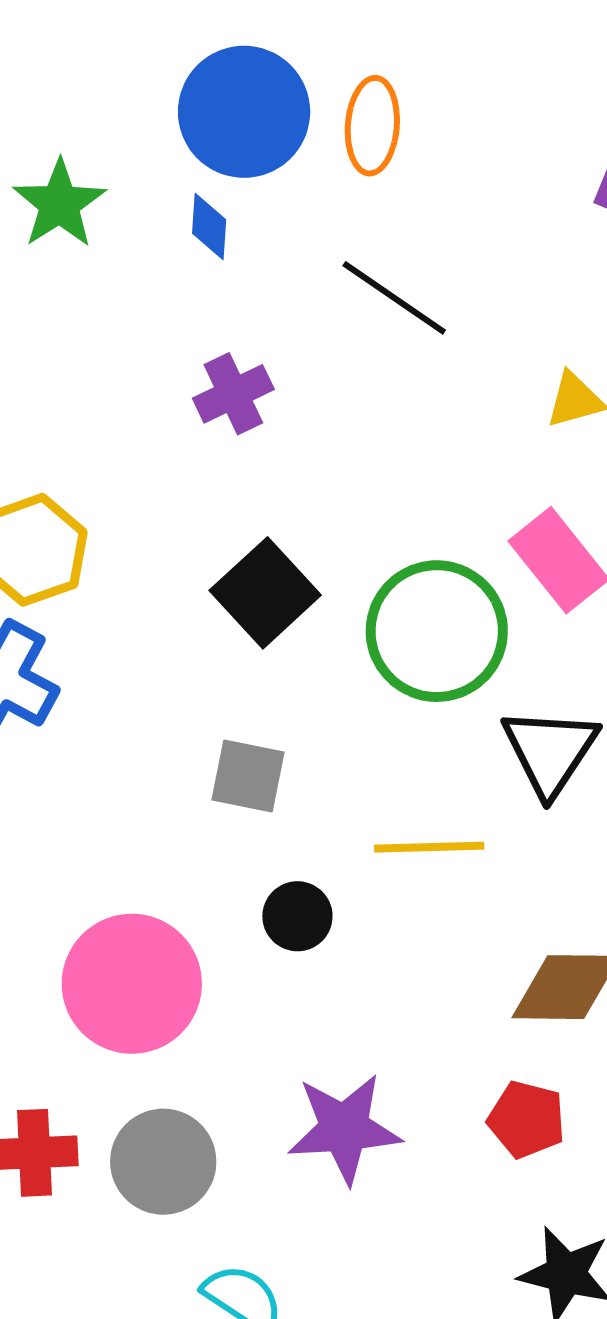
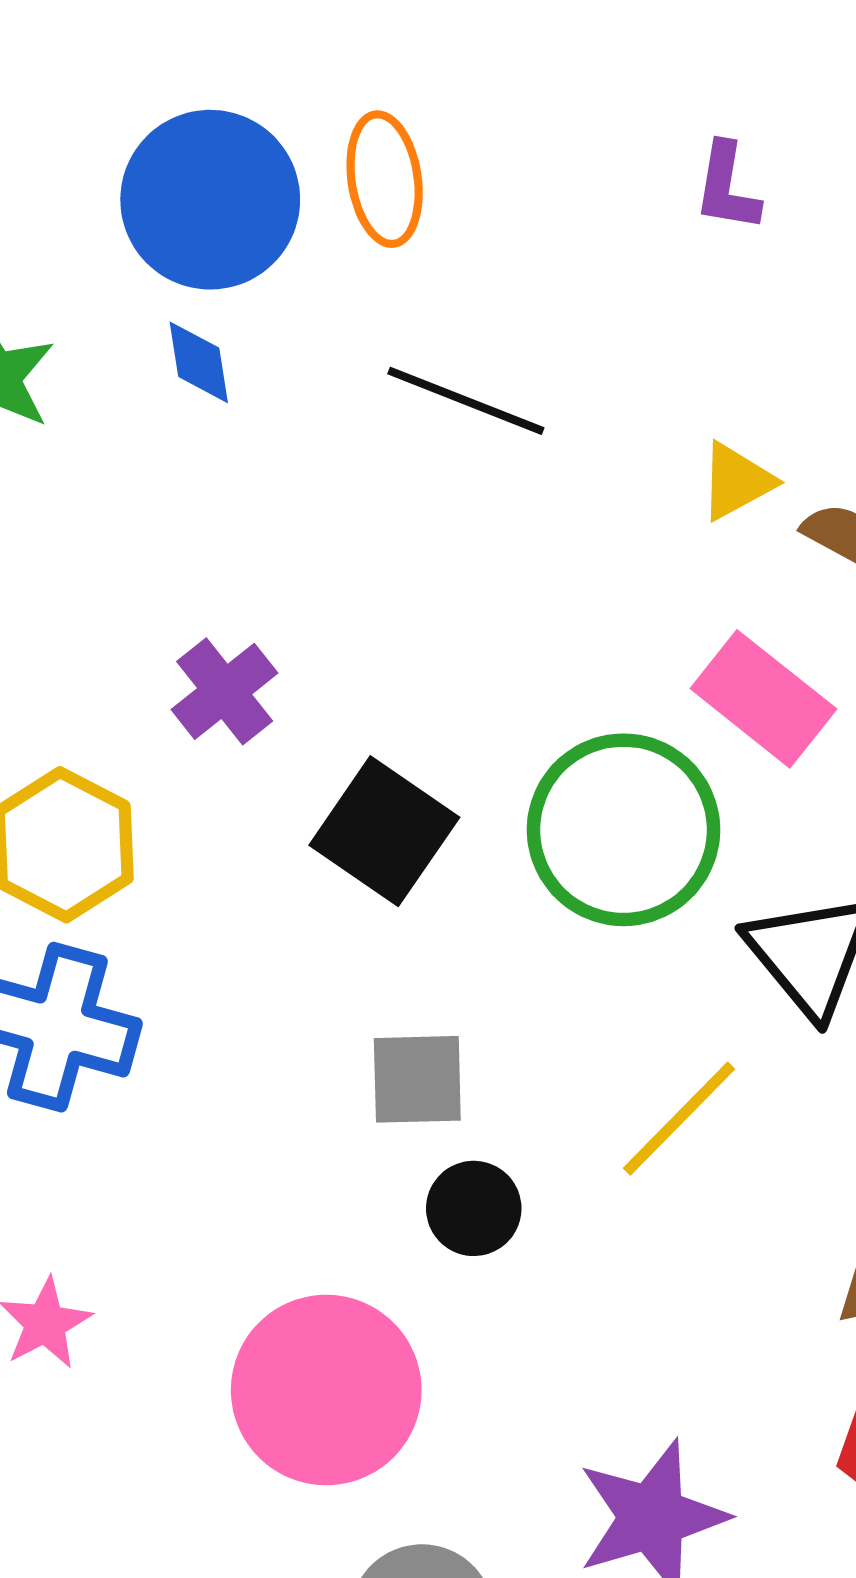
purple cross: (233, 394) -> (225, 691), moved
yellow line: (429, 847) -> (679, 1119), turned -31
black circle: (297, 916) -> (474, 1208), moved

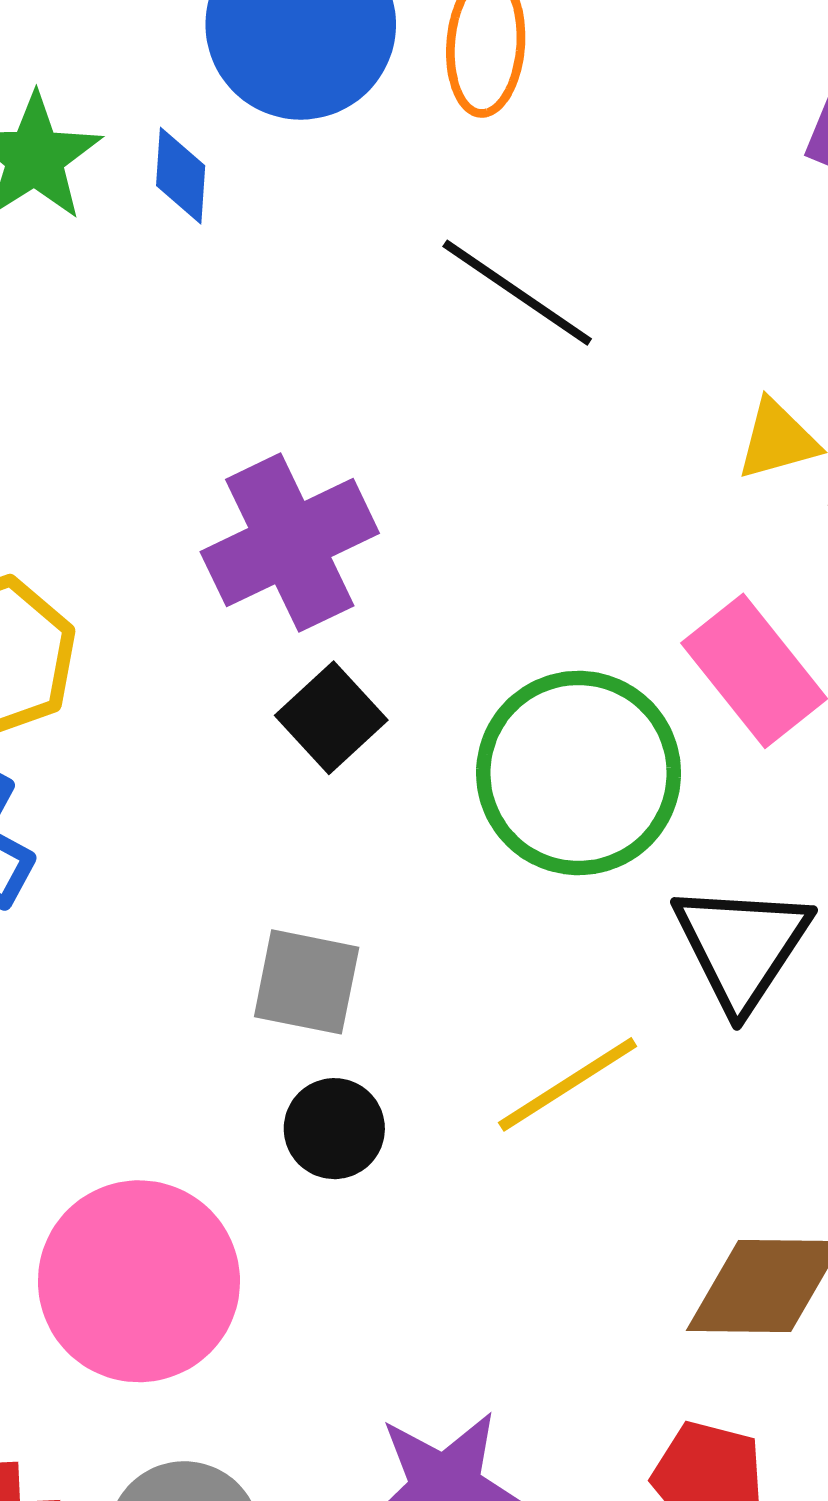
blue diamond: (199, 362) -> (181, 176), moved
purple cross: (225, 691) -> (290, 543), moved, size x1.5
black square: (384, 831) -> (331, 718), size x0.7

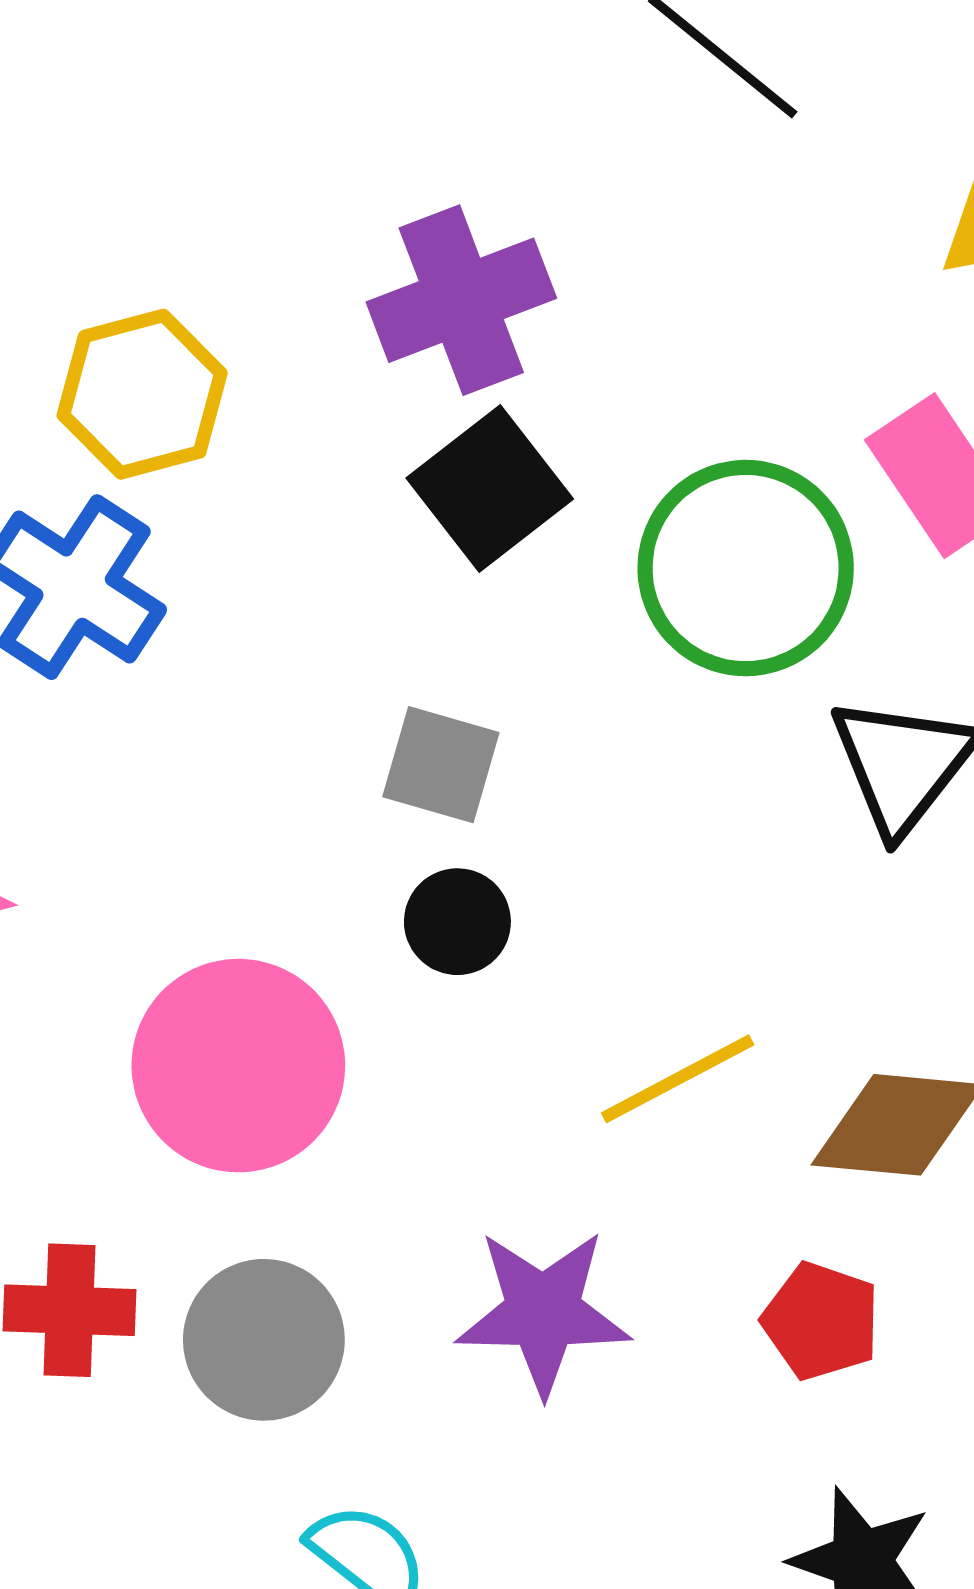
black square: (331, 718) -> (490, 488), size x1.4
yellow line: (568, 1084) -> (678, 1079), moved

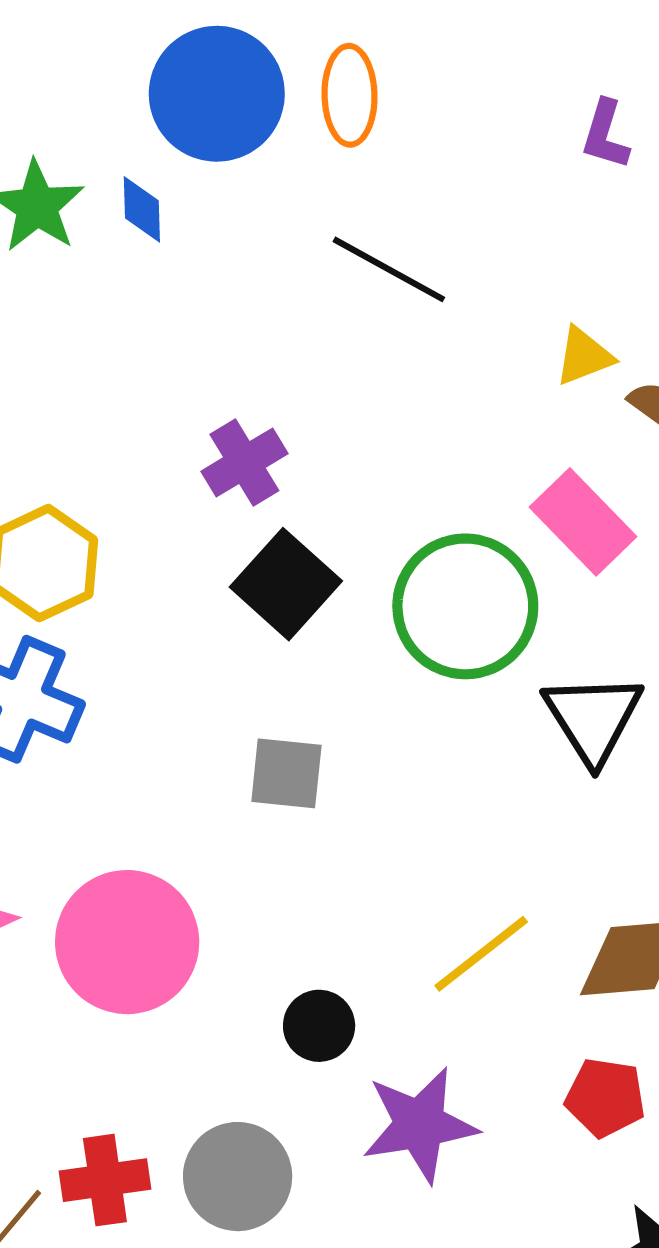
purple cross: (461, 300) -> (244, 462), size x0.7
black circle: (457, 922) -> (319, 1026), moved
pink circle: (238, 1066) -> (127, 942), moved

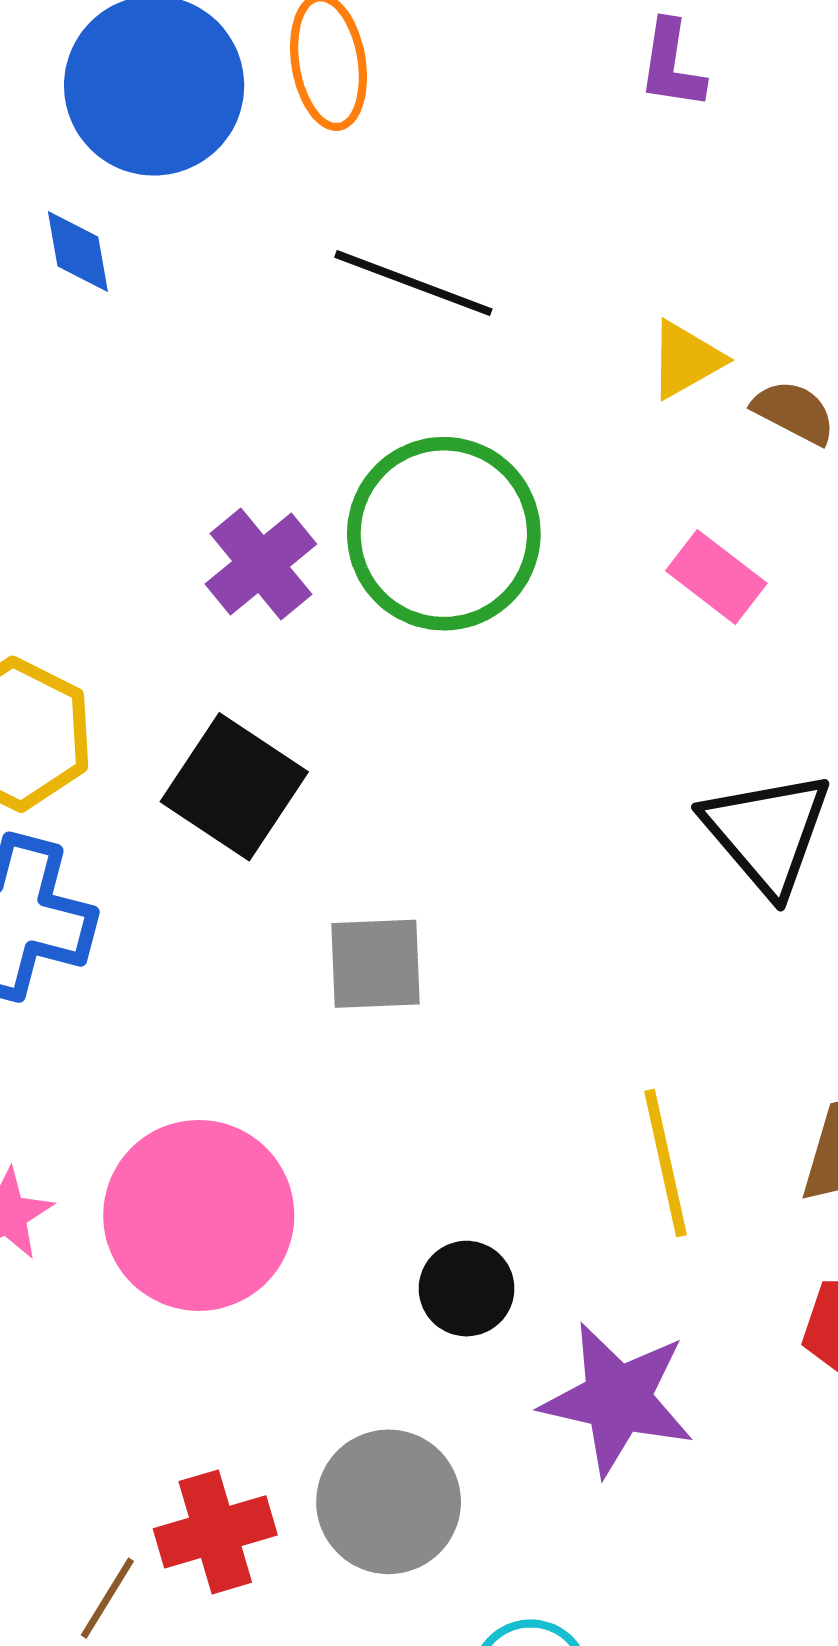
pink rectangle: (583, 522) -> (716, 577), size x0.7
black square: (286, 584) -> (234, 787), moved
green circle: (465, 606) -> (444, 534), moved
yellow line: (481, 954) -> (665, 1163), turned -56
purple star: (420, 1125) -> (617, 1399), turned 30

